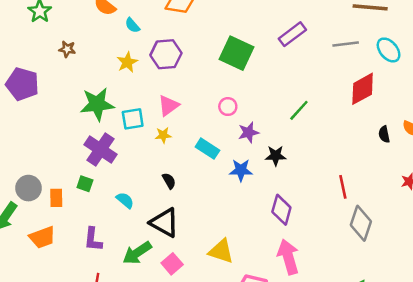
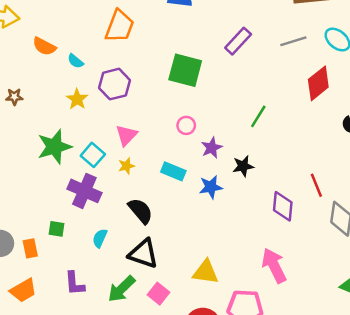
cyan square: (133, 119) -> (93, 155), turned -30
purple cross: (101, 150) -> (84, 191), moved
black semicircle: (169, 181) -> (140, 211), size x1.6
cyan semicircle: (125, 200) -> (100, 238), turned -96
purple diamond: (281, 210) -> (283, 206), moved

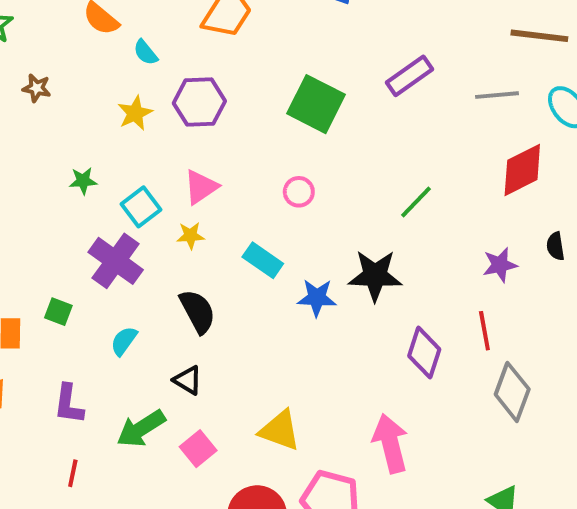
green star: (54, 147) -> (83, 181), size x0.5
purple star: (212, 148) -> (500, 265), moved
black star: (243, 166) -> (375, 276), size x1.5
black triangle: (143, 254) -> (188, 380), size x0.6

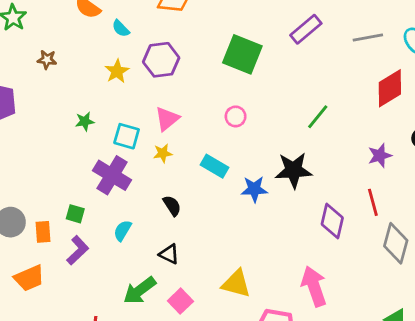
cyan square: (141, 207) -> (127, 136), turned -32
black semicircle: (198, 311) -> (172, 206), size x0.7
purple L-shape: (69, 404) -> (78, 250), moved, turned -136

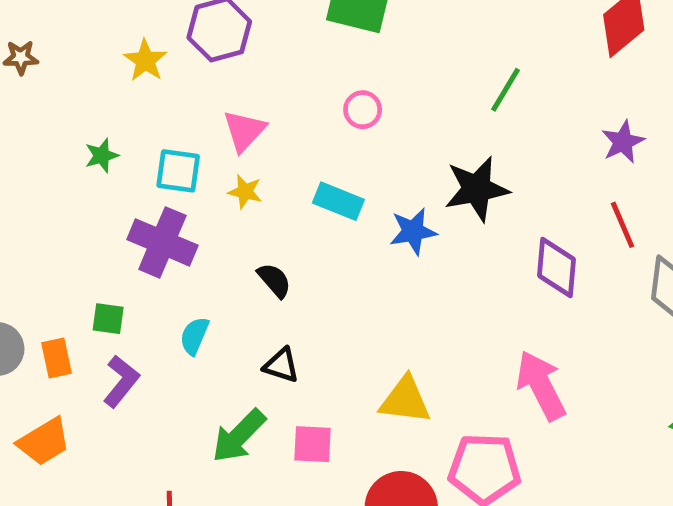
yellow star: (163, 153) -> (245, 192), turned 30
pink square: (180, 301) -> (312, 444), turned -35

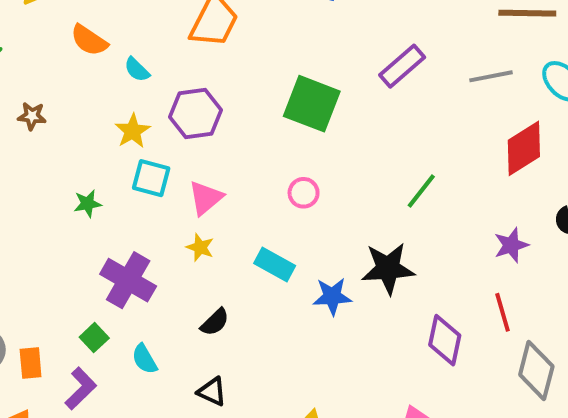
cyan square: (178, 171) -> (151, 178), moved
black semicircle: (274, 280) -> (215, 322), turned 80
green square: (108, 319) -> (94, 338), moved, turned 32
cyan semicircle: (194, 336) -> (144, 359), turned -60

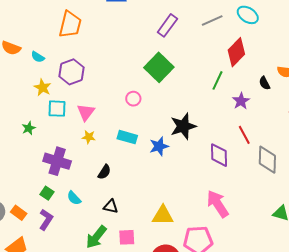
green square: (312, 104) -> (159, 67), moved, turned 36
green line: (421, 191) -> (218, 80), moved
orange rectangle: (31, 363) -> (19, 213), turned -35

